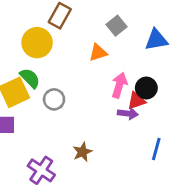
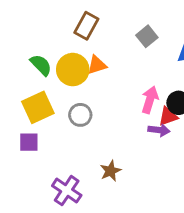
yellow circle: (37, 43) -> (73, 70), moved
orange triangle: (98, 53) -> (97, 65), moved
green semicircle: (30, 78) -> (41, 65), moved

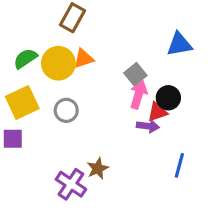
gray square: (147, 36) -> (135, 74), moved
green semicircle: (41, 65) -> (25, 59), turned -80
purple cross: (67, 191) -> (71, 184), moved

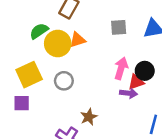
green semicircle: (25, 59) -> (39, 31), moved
gray square: (135, 74) -> (119, 27), moved, turned 35
brown star: (98, 168) -> (89, 117), moved

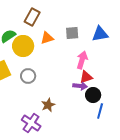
orange triangle: (78, 40) -> (47, 38), moved
pink arrow: (121, 68) -> (82, 60), moved
black circle: (145, 71) -> (93, 95), moved

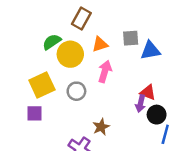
blue triangle: (100, 34) -> (150, 50), moved
pink arrow: (82, 60) -> (105, 71), moved
red triangle: (86, 77) -> (148, 92), turned 40
purple arrow: (80, 86) -> (141, 103), turned 96

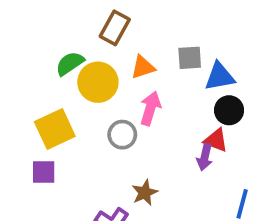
gray circle: (76, 91) -> (122, 135), moved
black circle: (157, 115) -> (229, 110), moved

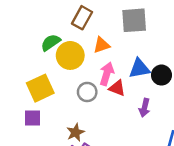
gray square: (190, 58) -> (134, 20), moved, size x1.5
blue triangle: (220, 77) -> (139, 69), moved
red triangle: (216, 140) -> (117, 88), moved
brown star: (145, 193) -> (75, 132), moved

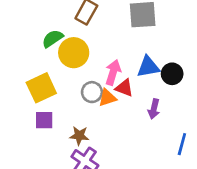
orange triangle: (102, 45) -> (107, 98), moved
purple square: (32, 118) -> (44, 120), moved
brown star: (75, 132) -> (79, 136), turned 30

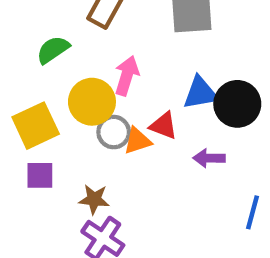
yellow circle: (74, 53) -> (92, 102), moved
pink arrow: (113, 72) -> (127, 76), moved
black circle: (172, 74) -> (237, 104), size x1.4
purple arrow: (154, 109) -> (209, 158), turned 78

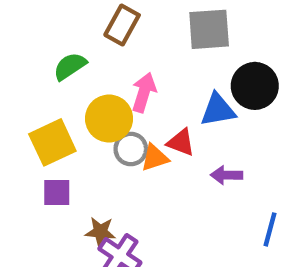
black circle: (237, 104) -> (255, 86), moved
brown star: (94, 199) -> (100, 232), moved

